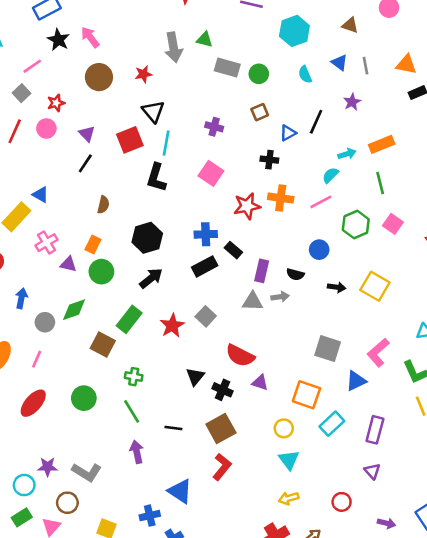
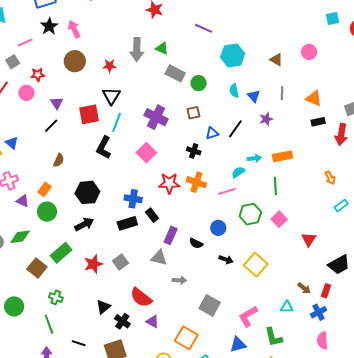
blue triangle: (339, 63) -> (254, 96), moved
purple cross: (214, 127) -> (156, 117), size x1.6
gray arrow: (280, 297) -> (179, 280), moved
blue triangle: (356, 381) -> (238, 345), moved

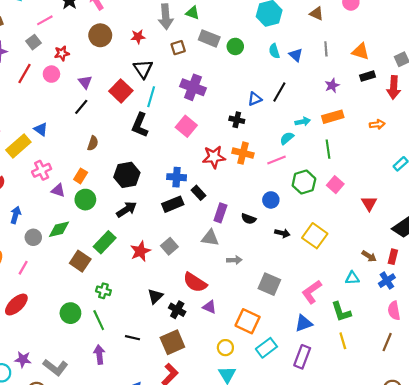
brown square: (193, 113) -> (178, 48), moved
red square: (89, 114) -> (121, 91), turned -30
purple star: (266, 119) -> (332, 85), moved
orange arrow: (330, 178) -> (377, 124), moved, turned -64
green circle: (14, 306) -> (70, 313), moved

